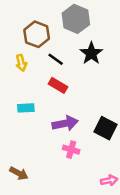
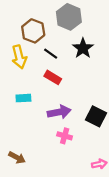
yellow arrow: (21, 63) -> (19, 57), size x1.5

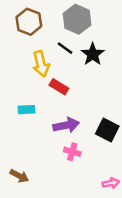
brown hexagon: (33, 31) -> (29, 22), moved
black line: (51, 54) -> (65, 48), moved
yellow arrow: (19, 57) -> (41, 64), moved

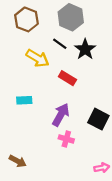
yellow arrow: (41, 64) -> (38, 58), turned -45
red rectangle: (59, 87) -> (67, 78), moved
purple arrow: (66, 125) -> (61, 115), turned -50

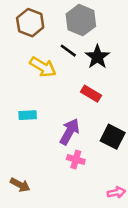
red rectangle: (67, 78) -> (91, 94), moved

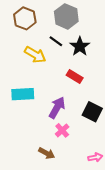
cyan rectangle: (28, 115) -> (23, 94), size x1.5
pink cross: (76, 160) -> (62, 130), turned 32
brown arrow: (20, 185) -> (47, 153), moved

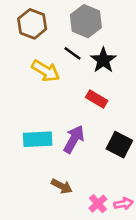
cyan rectangle: (23, 94) -> (38, 139), moved
pink cross: (62, 130) -> (98, 204), moved
brown arrow: (47, 153) -> (62, 186), moved

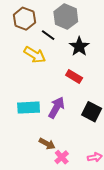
black line: (72, 53) -> (48, 35), moved
pink cross: (98, 204) -> (62, 157), moved

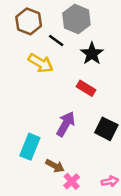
cyan rectangle: (29, 108) -> (30, 147), moved, turned -65

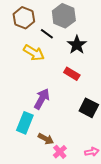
purple arrow: (66, 124) -> (42, 99), moved

